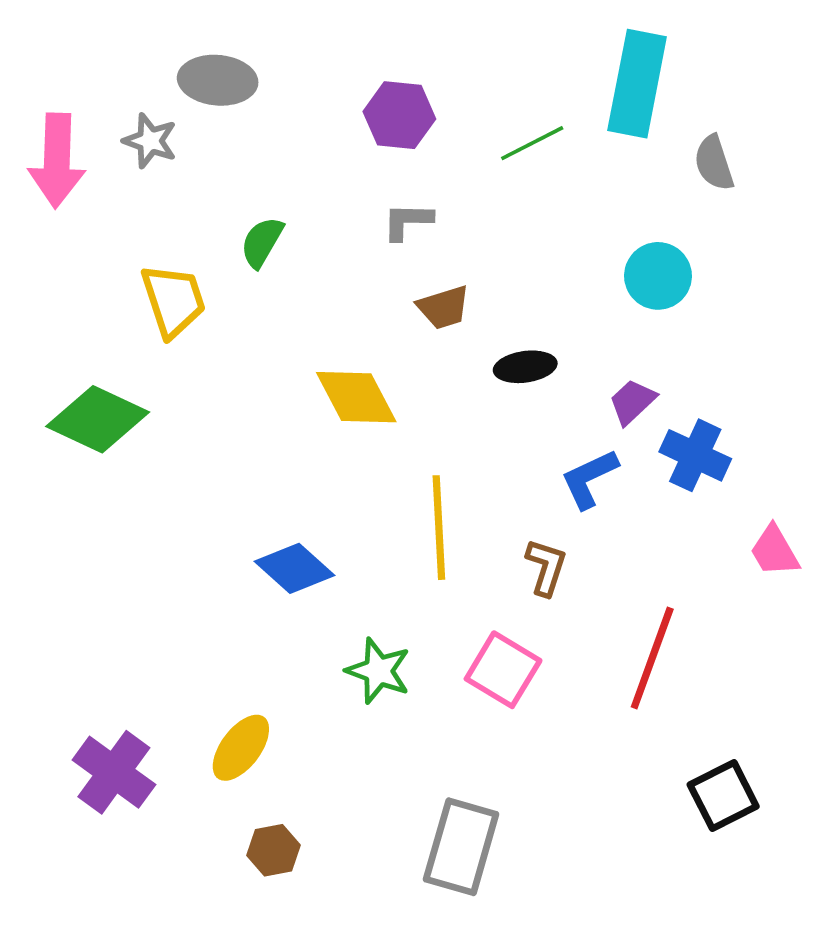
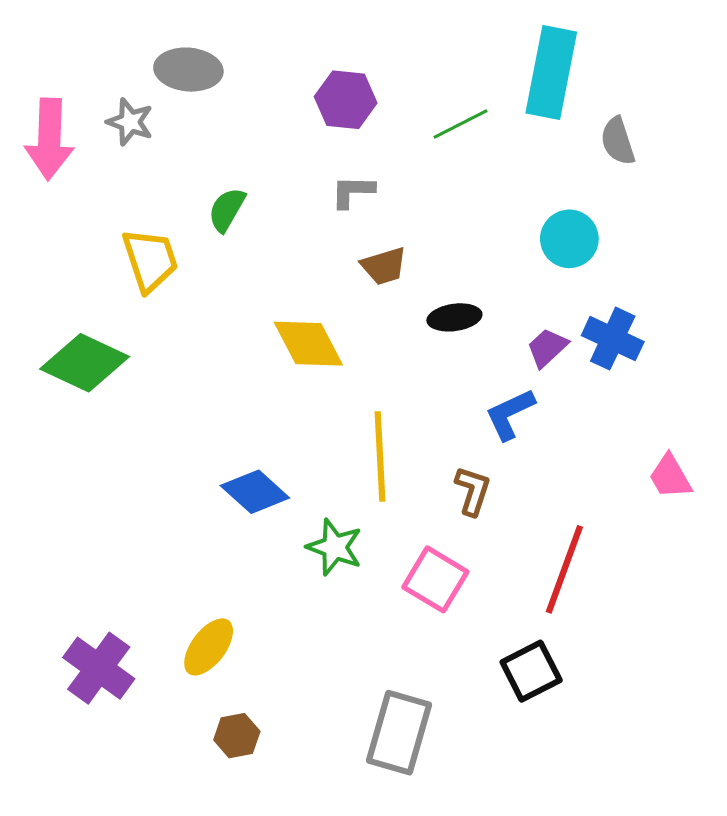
blue cross: (695, 455) -> (613, 339), moved
green star: (378, 671) -> (335, 547), moved
black square: (723, 796) -> (531, 671), moved

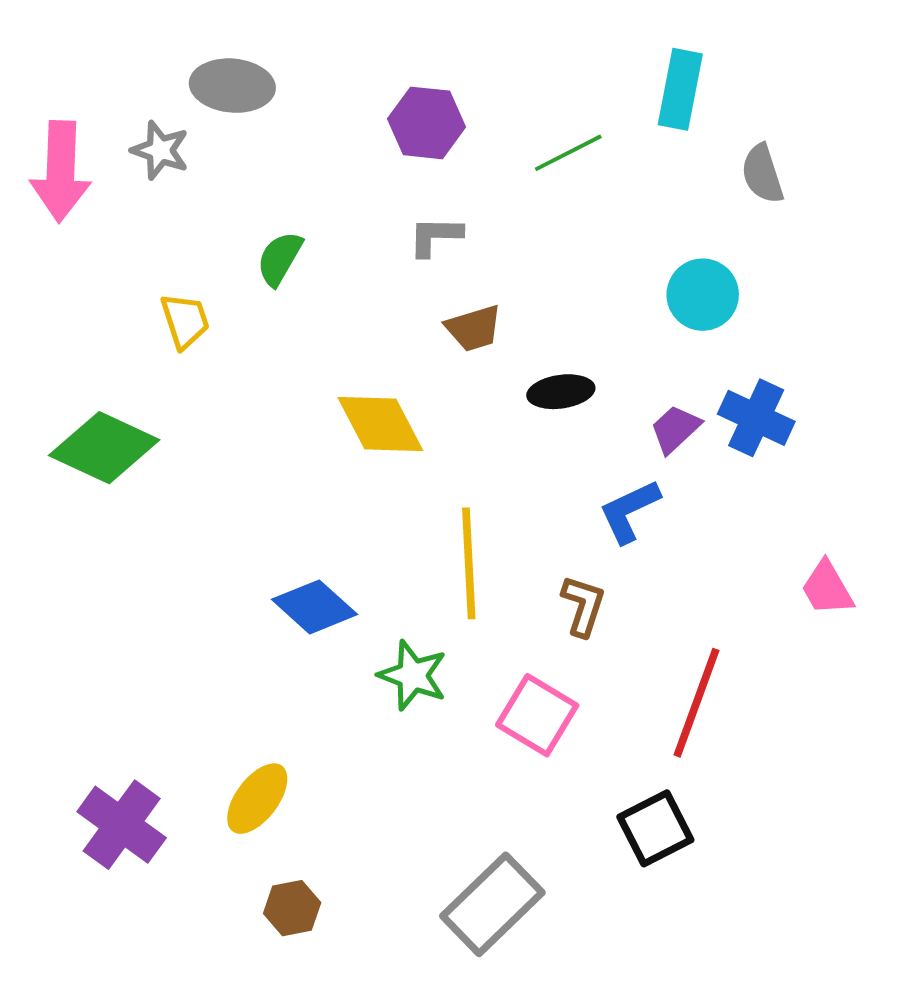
cyan rectangle: (551, 73) -> (680, 89), size x0.7
yellow trapezoid: (150, 260) -> (185, 321), size x0.7
gray rectangle: (399, 733) -> (492, 904), turned 30

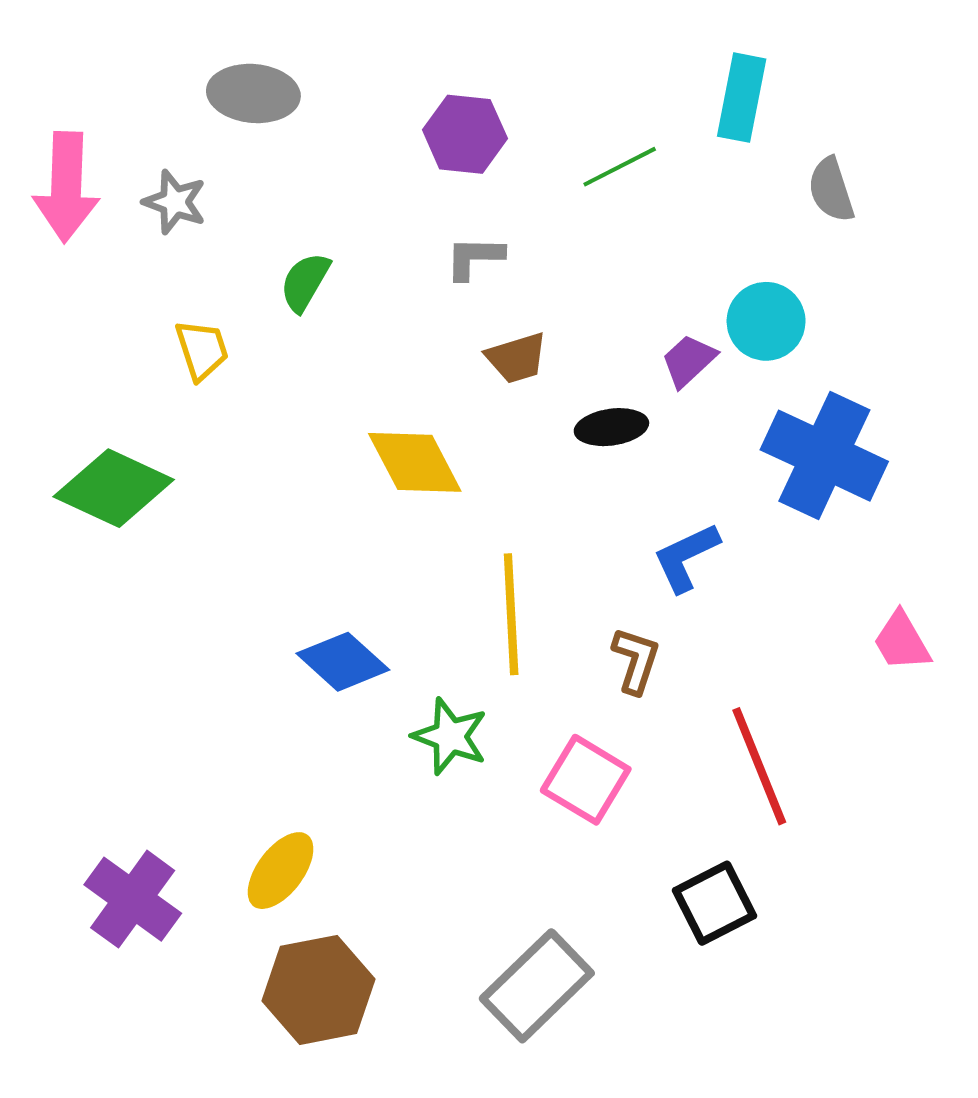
gray star: (160, 150) -> (175, 202), moved
blue cross: (756, 418) -> (824, 456), size x1.5
purple trapezoid: (675, 429) -> (689, 361), moved
red line: (696, 703) -> (759, 766), turned -42
brown hexagon: (292, 908) -> (318, 990), size x1.8

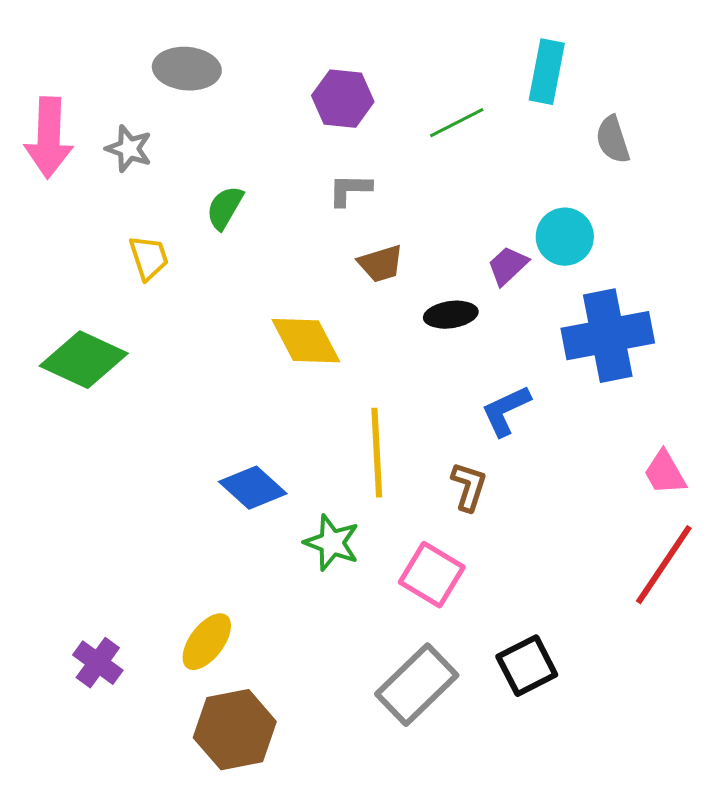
blue cross: (824, 456) -> (608, 336), turned -36
red line: (759, 766) -> (664, 565), moved, turned 56
purple cross: (133, 899) -> (98, 663), size x0.7
gray rectangle: (537, 986) -> (417, 685), moved

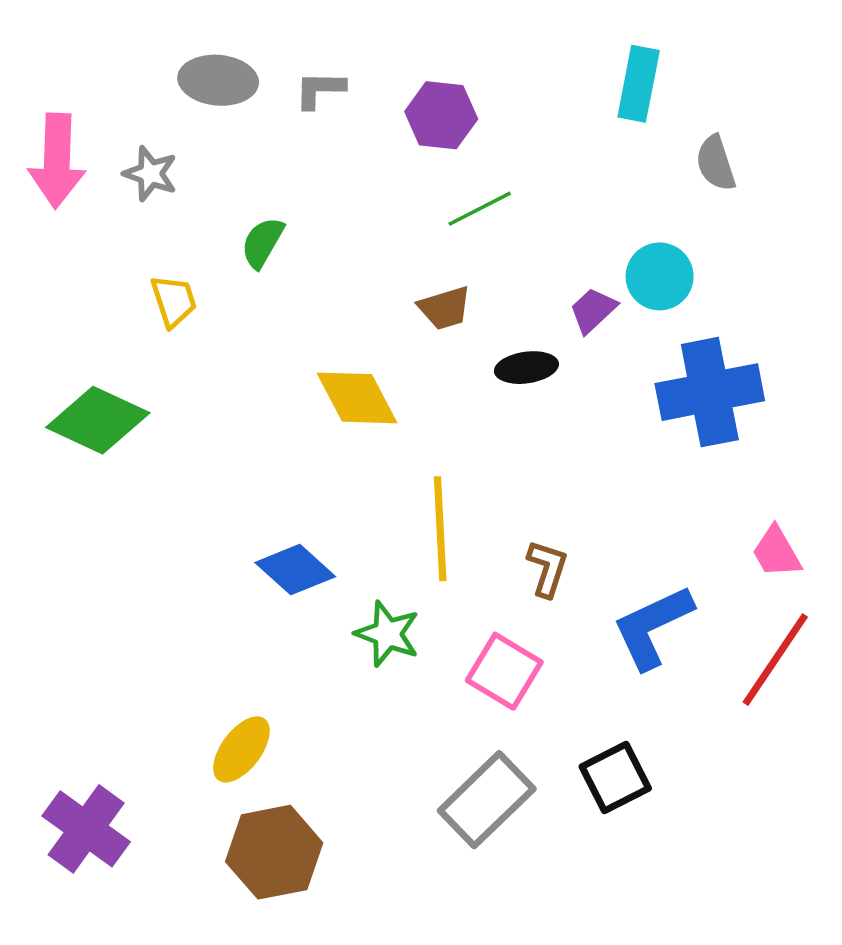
purple hexagon: (343, 99) -> (441, 115), moved
green line: (457, 123) -> (480, 209), moved
gray L-shape: (350, 190) -> (320, 90), moved
blue L-shape: (506, 411) -> (653, 627), moved, size x1.4
purple cross: (98, 663) -> (86, 829), moved, size x1.5

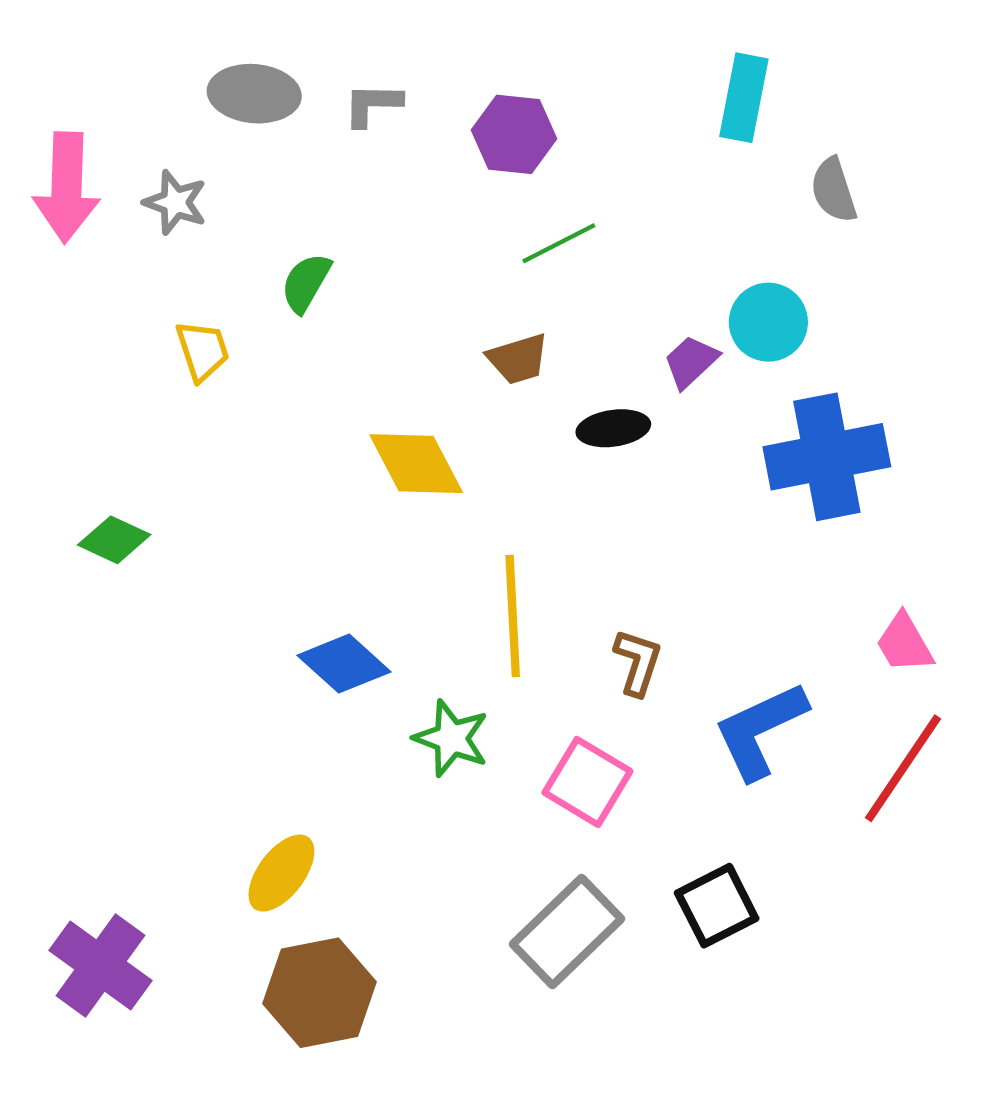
green diamond: (98, 420) -> (114, 540), moved, size x0.6

